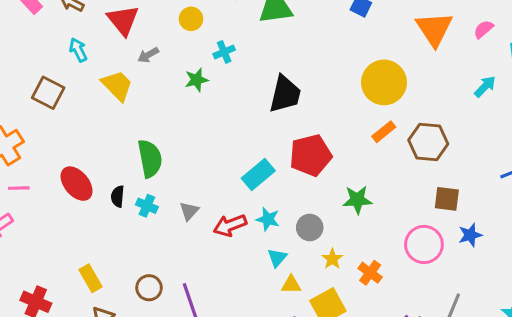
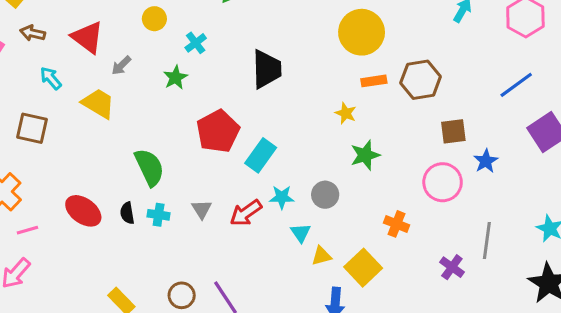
orange rectangle: (384, 132) -> (374, 81), turned 45
red pentagon: (311, 155) -> (218, 131), moved
yellow star: (332, 259) -> (346, 113), moved

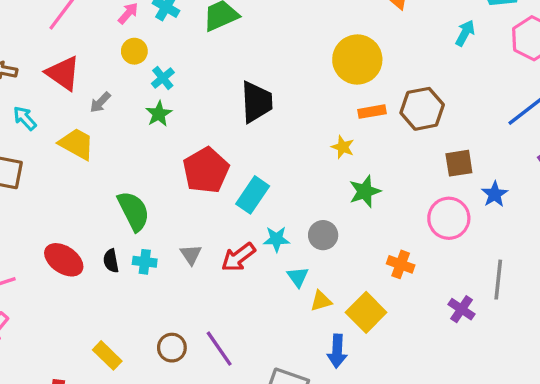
cyan cross: (196, 43) -> (163, 78), moved

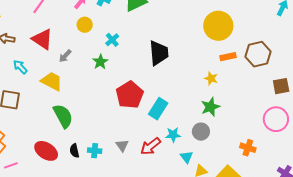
cyan cross: (163, 78) -> (112, 40), moved
green star: (365, 191) -> (210, 107), moved
green semicircle: (134, 211) -> (63, 116), moved

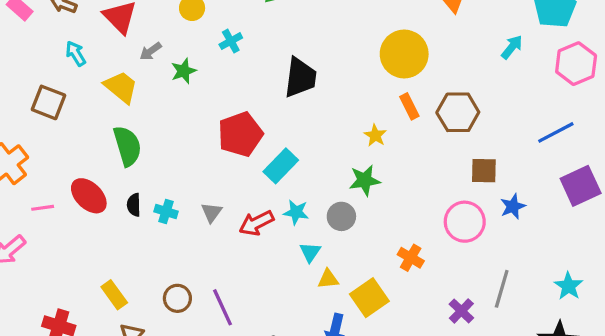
orange rectangle: (228, 57) -> (409, 106), turned 63
green star: (100, 62) -> (184, 71), moved
pink line: (11, 165) -> (43, 208), moved

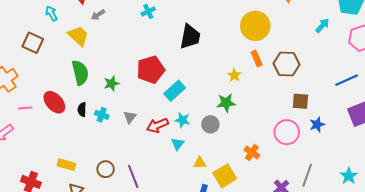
green star: (184, 71) -> (111, 83), moved
cyan triangle: (310, 252) -> (178, 144), moved
yellow rectangle: (114, 295) -> (66, 165), turned -42

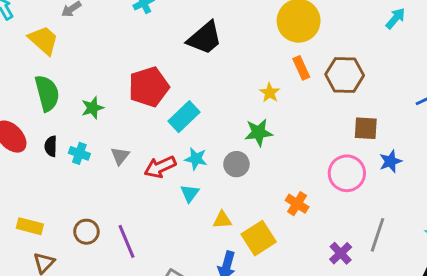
black trapezoid: (190, 37) -> (205, 38), turned 40

